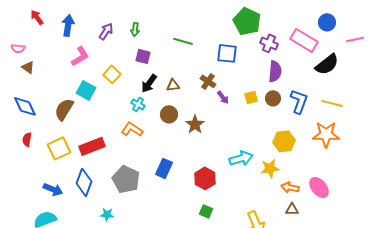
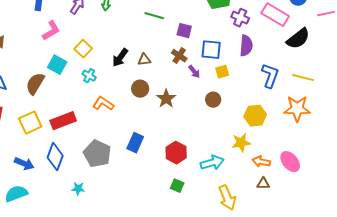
blue square: (227, 53) -> (211, 50), moved
purple square: (143, 56) -> (184, 31), moved
brown circle: (273, 98) -> (213, 100), moved
cyan cross: (138, 104) -> (89, 76), moved
cyan arrow: (241, 158) -> (212, 163), moved

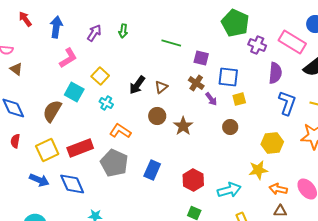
purple semicircle: (246, 46) -> (275, 73), moved
brown triangle: (144, 60) -> (161, 87), turned -32
gray pentagon: (97, 154) -> (114, 163), moved
blue diamond: (55, 157) -> (72, 184), turned -44
blue arrow: (24, 164) -> (39, 180), moved

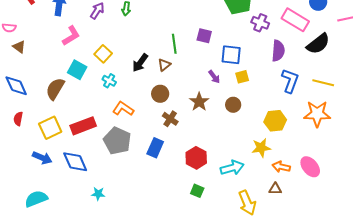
green line: (171, 43) -> (174, 44), moved, turned 66
brown cross: (196, 83) -> (170, 119), moved
brown star: (183, 126) -> (199, 102), moved
brown triangle: (280, 211) -> (275, 189), moved

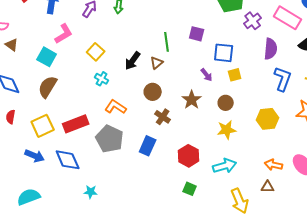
purple cross: (260, 23) -> (253, 21), turned 30
cyan square: (77, 70) -> (47, 57), moved
yellow star: (261, 148) -> (227, 130), moved

